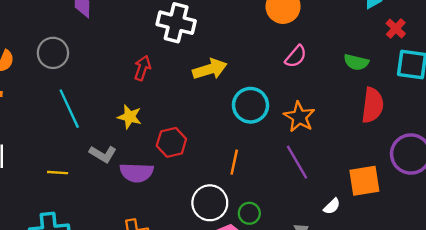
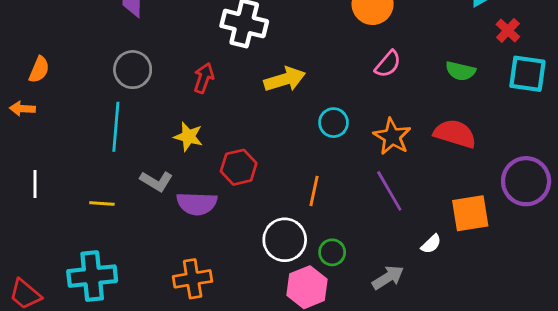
gray circle: (53, 53) -> (133, 70), moved
cyan circle: (250, 105) -> (334, 123), size x0.7
red semicircle: (373, 105) -> (455, 134), moved, turned -80
cyan line: (69, 109) -> (116, 127), turned 30

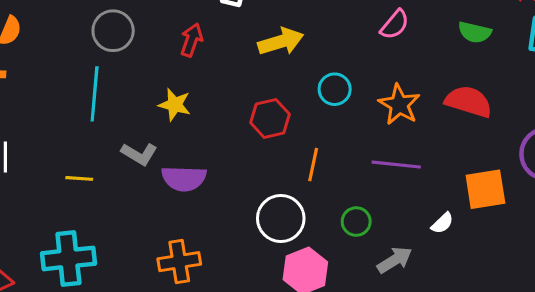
red hexagon: (239, 167) -> (270, 118), moved
purple line: (389, 191) -> (396, 165), turned -54
green circle: (332, 252) -> (356, 222), moved

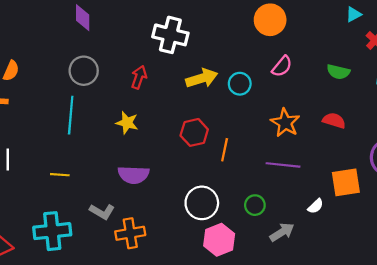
cyan circle: (335, 89) -> (240, 84), moved
red semicircle: (469, 102) -> (334, 121), size x0.7
gray L-shape: (139, 154) -> (102, 212), moved
orange line: (313, 165) -> (225, 150), moved

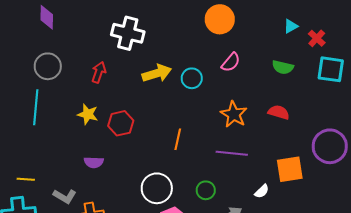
cyan triangle: (354, 14) -> (291, 26), moved
red hexagon: (194, 132) -> (121, 123), moved
yellow line: (60, 175) -> (26, 179), moved
purple semicircle: (134, 175) -> (94, 162), size x0.7

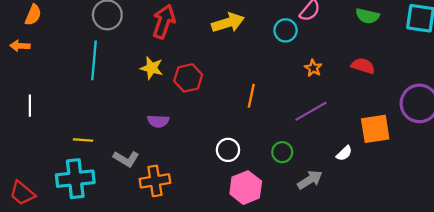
red arrow: (99, 72) -> (164, 22), size x1.4
cyan circle: (192, 78) -> (286, 30), moved
orange star: (234, 114) -> (313, 68), size x0.6
purple line: (232, 153) -> (311, 111), turned -36
white circle: (157, 188) -> (228, 150), size x0.7

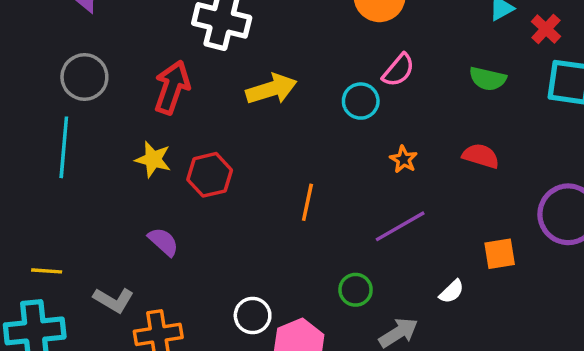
purple semicircle: (158, 121) -> (163, 242), turned -140
orange square: (375, 129) -> (500, 254), size x0.7
white circle: (228, 150) -> (253, 316), moved

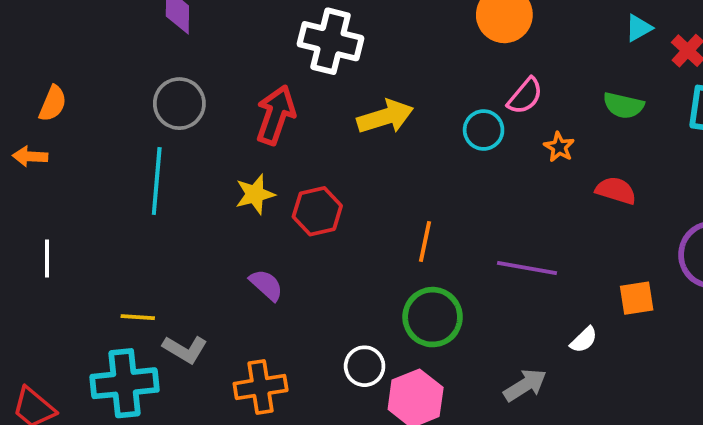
yellow star: (153, 159) -> (255, 194), turned -30
orange star: (404, 159) -> (559, 147), moved
purple line: (400, 226) -> (527, 268), turned 40
green circle: (356, 290) -> (433, 317), moved, size x1.6
gray L-shape: (114, 300) -> (185, 349), moved

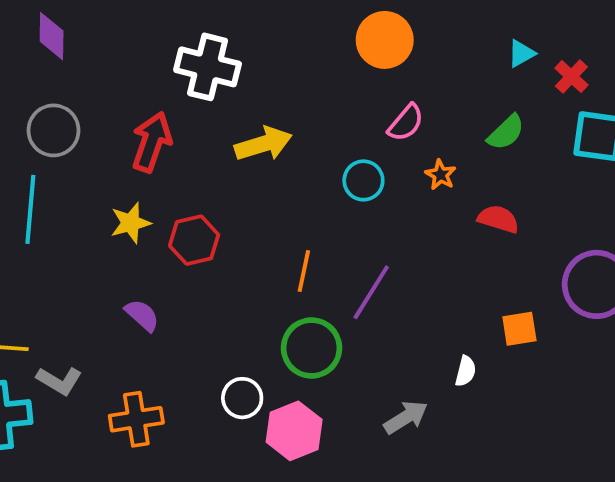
green semicircle: (623, 105) -> (506, 132), turned -57
cyan circle: (484, 130) -> (363, 180), moved
purple line: (527, 268) -> (371, 292), moved, turned -68
white semicircle: (584, 340) -> (466, 371), turned -32

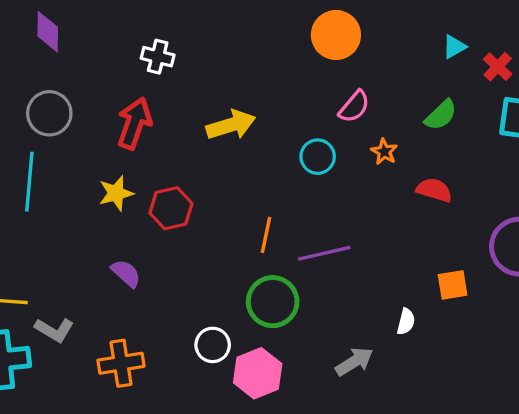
white cross: (208, 67) -> (158, 57), moved, size x0.6
purple line: (371, 292) -> (324, 253), turned 45

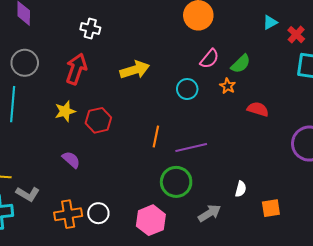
green semicircle: (441, 115) -> (241, 64), moved
orange square: (453, 285) -> (271, 208), moved
green circle: (273, 302) -> (176, 182), moved
white circle: (213, 345) -> (98, 213), moved

